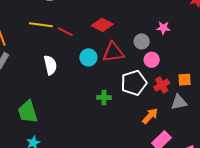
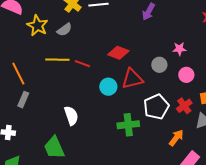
pink circle: (152, 60) -> (186, 75), moved
white semicircle: (50, 65) -> (71, 116), moved
green cross: (104, 97) -> (128, 125), size x1.5

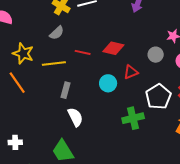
yellow star: (37, 26) -> (23, 54), moved
red line: (82, 64) -> (83, 52), moved
red triangle: (132, 79) -> (131, 72), size x0.7
gray rectangle: (23, 100) -> (66, 90), moved

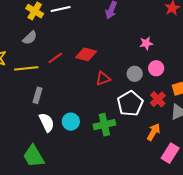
red line: (83, 52) -> (55, 58), turned -49
gray circle: (156, 55) -> (135, 74), moved
cyan circle: (108, 83) -> (71, 122), moved

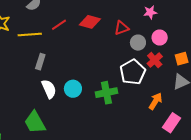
red triangle: (103, 79) -> (122, 28), moved
red cross: (158, 99) -> (155, 60), moved

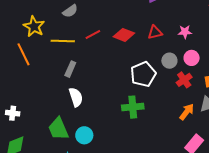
red triangle: (122, 28) -> (155, 32), moved
white pentagon: (133, 72) -> (143, 74), moved
cyan circle: (73, 89) -> (84, 135), moved
orange arrow: (155, 101) -> (187, 112), moved

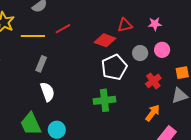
red diamond: (124, 35) -> (105, 40), moved
red cross: (184, 80) -> (153, 81), moved
orange arrow: (187, 112) -> (153, 113), moved

